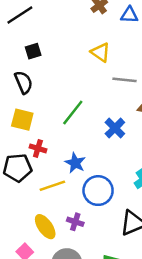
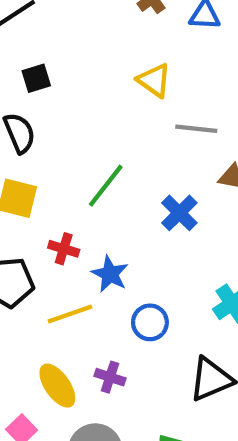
red cross: (38, 148) -> (64, 249), moved
blue circle: (98, 191) -> (150, 322), size x0.7

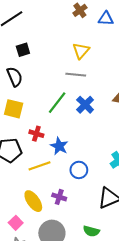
yellow triangle: (154, 80) -> (81, 51), turned 36
gray line: (196, 129) -> (76, 75), moved
blue cross: (179, 213) -> (85, 105), moved

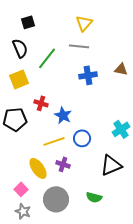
green line: (57, 103) -> (47, 58), moved
blue cross: (85, 105) -> (88, 75), turned 36
yellow square: (14, 109) -> (19, 79), turned -36
yellow line: (39, 166) -> (54, 141), moved

